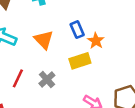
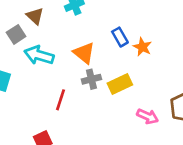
yellow rectangle: (80, 61) -> (120, 84), moved
gray cross: (47, 79) -> (91, 79), moved, turned 35

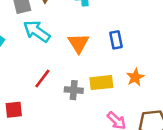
orange star: (142, 47) -> (135, 77), moved
gray cross: (91, 79) -> (74, 90), moved

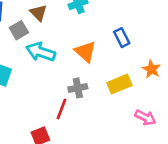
red line: (42, 78) -> (61, 109), moved
gray cross: (74, 90) -> (78, 88), moved

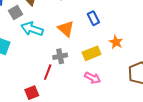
pink arrow: (145, 117) -> (93, 78), moved

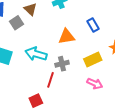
cyan arrow: (32, 29) -> (36, 54), moved
orange triangle: (66, 29) -> (67, 37), turned -48

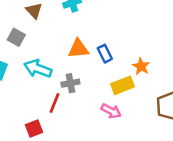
gray square: (17, 23) -> (16, 37), moved, turned -32
blue rectangle: (93, 25) -> (105, 54), moved
yellow rectangle: (93, 60) -> (122, 85), moved

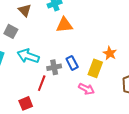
orange triangle: (78, 49) -> (64, 25), moved
blue rectangle: (105, 54) -> (72, 63), moved
yellow rectangle: (122, 85) -> (95, 68), turned -48

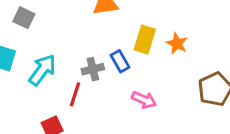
cyan arrow: (28, 56) -> (42, 70), moved, turned 110
yellow rectangle: (95, 68) -> (145, 40), moved

